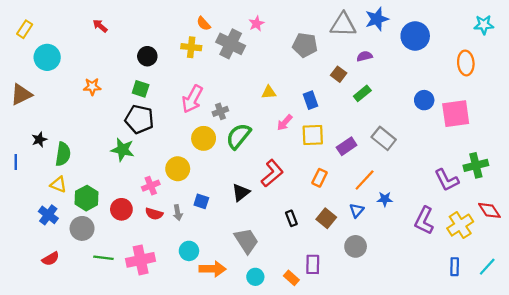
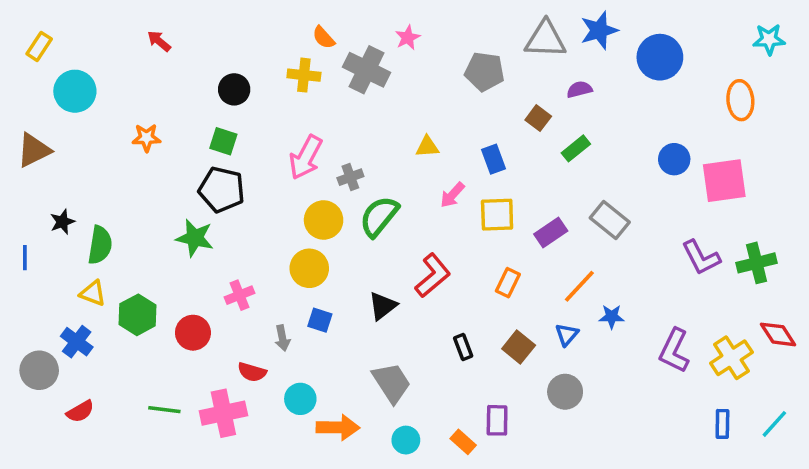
yellow circle: (178, 169) -> (309, 268), moved
purple L-shape: (447, 180) -> (701, 258), moved
red semicircle: (154, 214) -> (252, 372), moved
gray circle: (82, 228) -> (39, 370), moved

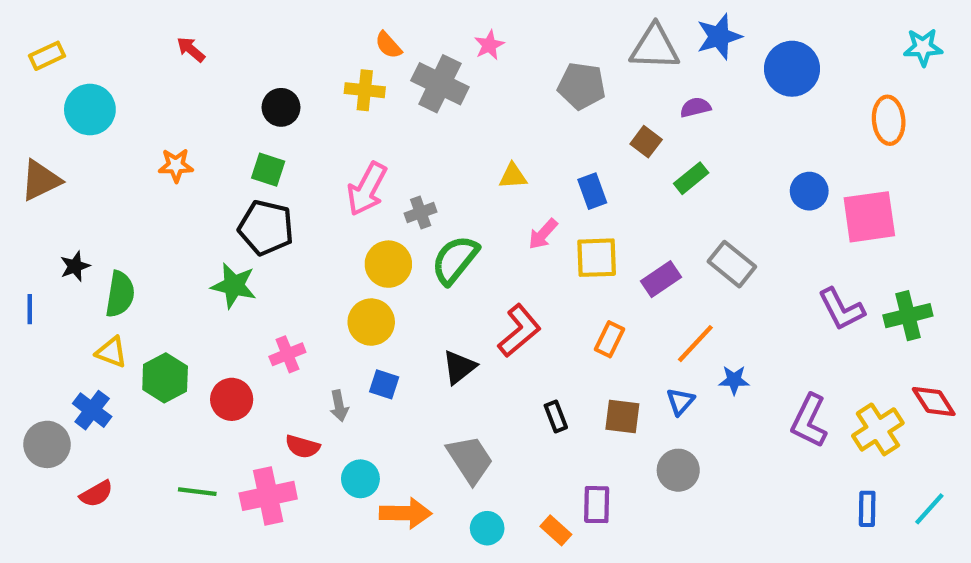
yellow rectangle: (39, 46) -> (47, 56), turned 32
brown square: (519, 347) -> (622, 417), turned -32

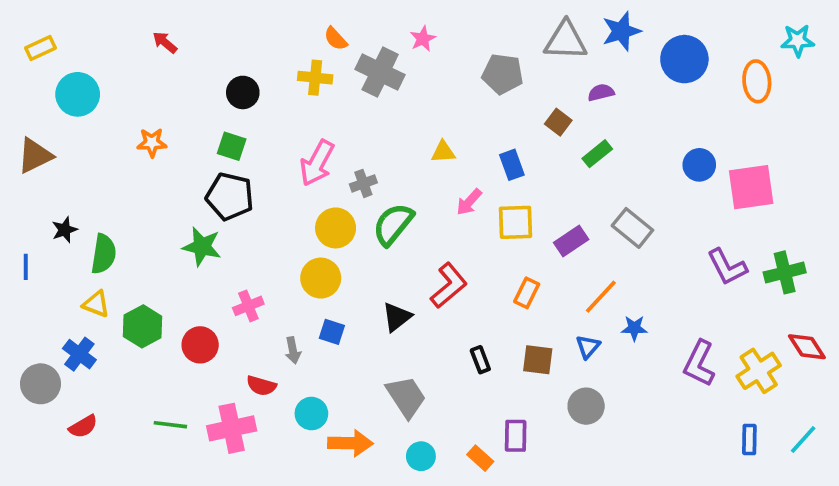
orange ellipse: (889, 120) -> (757, 81), moved

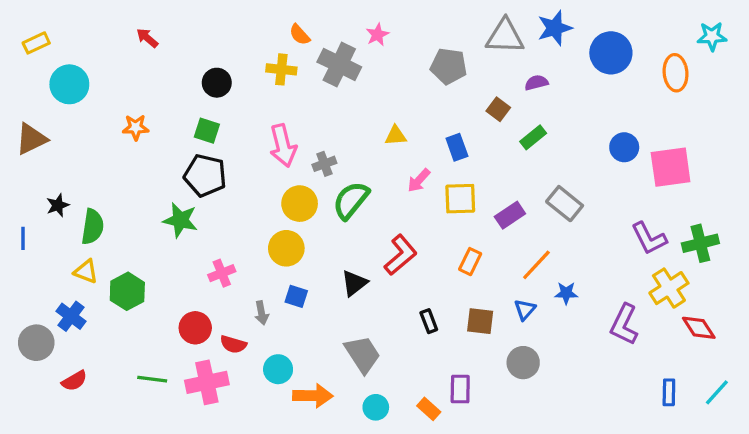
pink arrow: (317, 163) -> (283, 146), turned -42
red circle: (200, 345) -> (195, 328), moved
red diamond: (807, 347) -> (699, 328), moved
yellow cross: (759, 371) -> (669, 288), moved

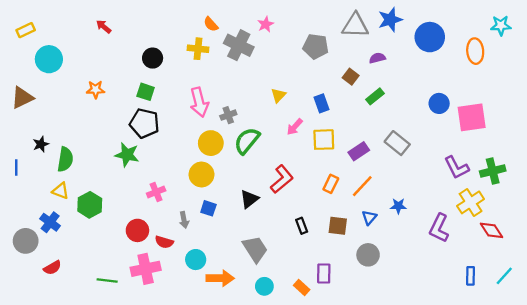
yellow triangle: (396, 136) -> (278, 95), turned -42
orange line: (536, 265) -> (362, 186), moved
green line: (152, 379) -> (107, 280), moved

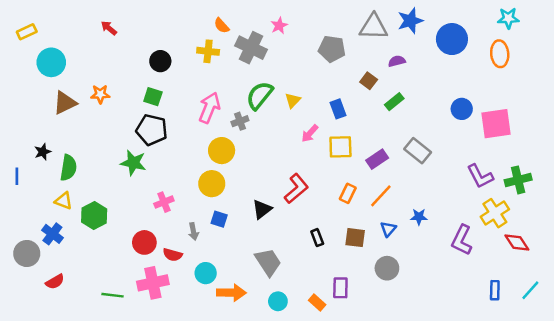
cyan star: (501, 25) -> (508, 18), moved
brown triangle: (22, 98) -> (65, 103), moved
pink arrow: (199, 102) -> (209, 108), turned -144
green semicircle: (247, 141) -> (260, 95), moved

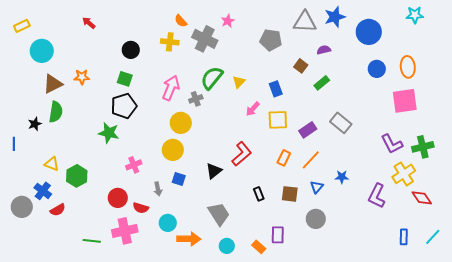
orange ellipse: (500, 54) -> (408, 67), moved
blue circle: (462, 109) -> (377, 69), moved
black pentagon: (152, 130) -> (124, 106), turned -30
green semicircle: (68, 168) -> (56, 112), moved
red semicircle: (55, 282) -> (58, 210), moved

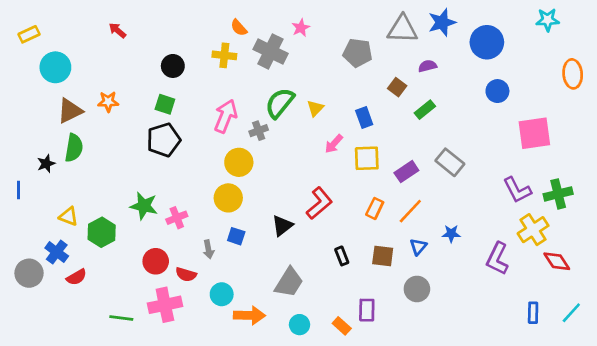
orange ellipse: (408, 67) -> (573, 74), moved
green star: (109, 133) -> (144, 206), moved
gray trapezoid: (219, 214) -> (289, 282), turned 65

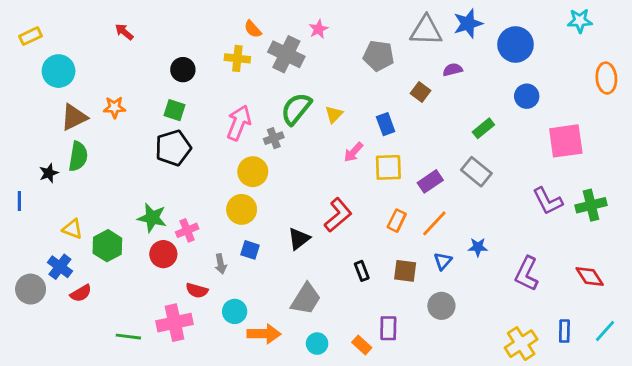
green rectangle: (425, 110) -> (483, 128), moved
yellow cross: (533, 230) -> (521, 344), moved
red circle: (156, 261) -> (163, 254), moved

